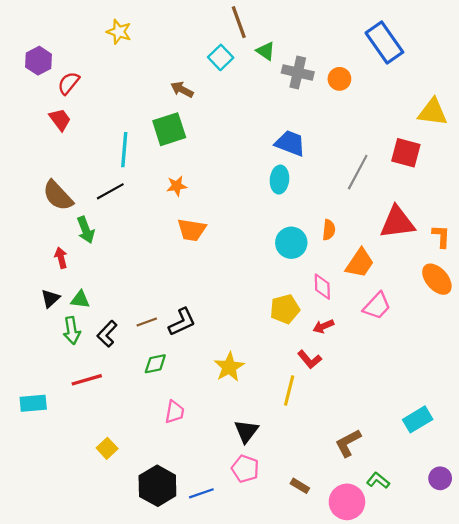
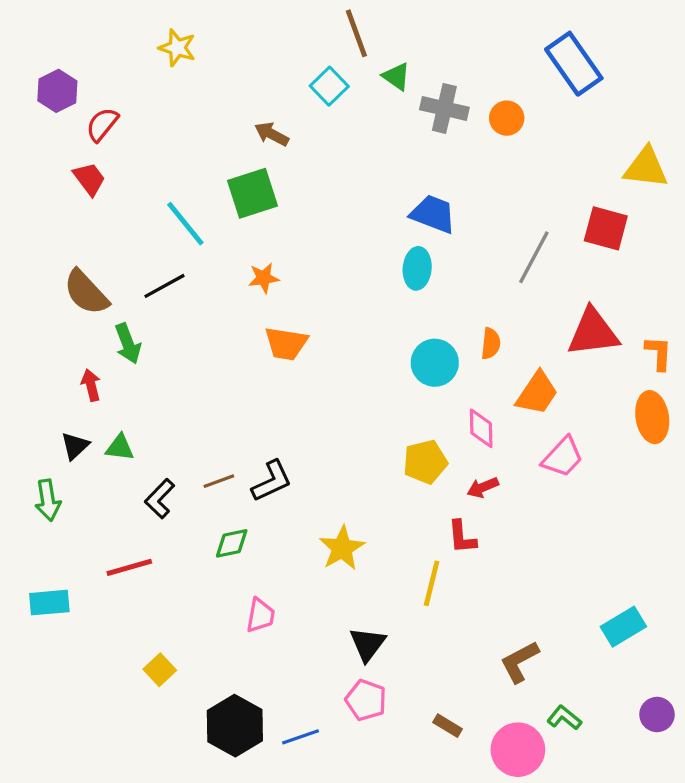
cyan line: (124, 150) -> (185, 224), turned -44
orange ellipse: (437, 279) -> (652, 417), turned 32
green arrow: (72, 331) -> (48, 500), moved
red L-shape: (309, 359) -> (462, 537), turned 35

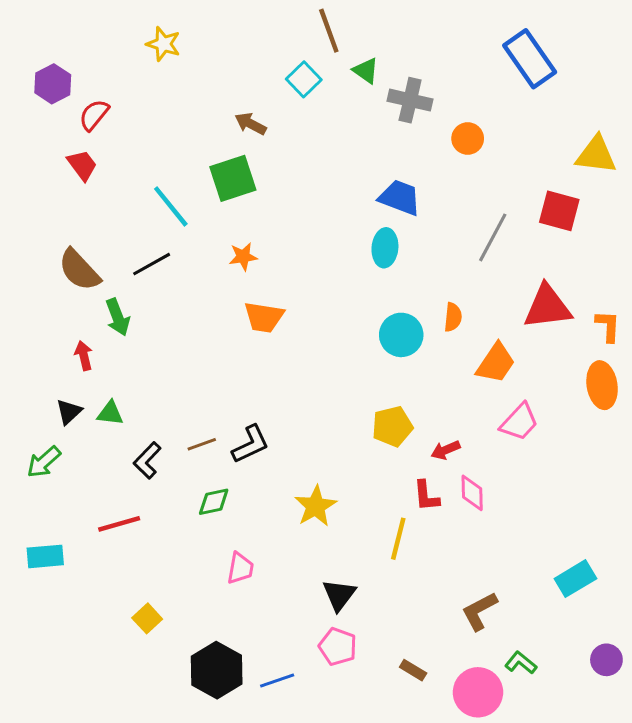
orange circle: (507, 118) -> (468, 139), moved
pink diamond: (481, 428) -> (472, 493), moved
green arrow: (48, 500) -> (44, 462), turned 57

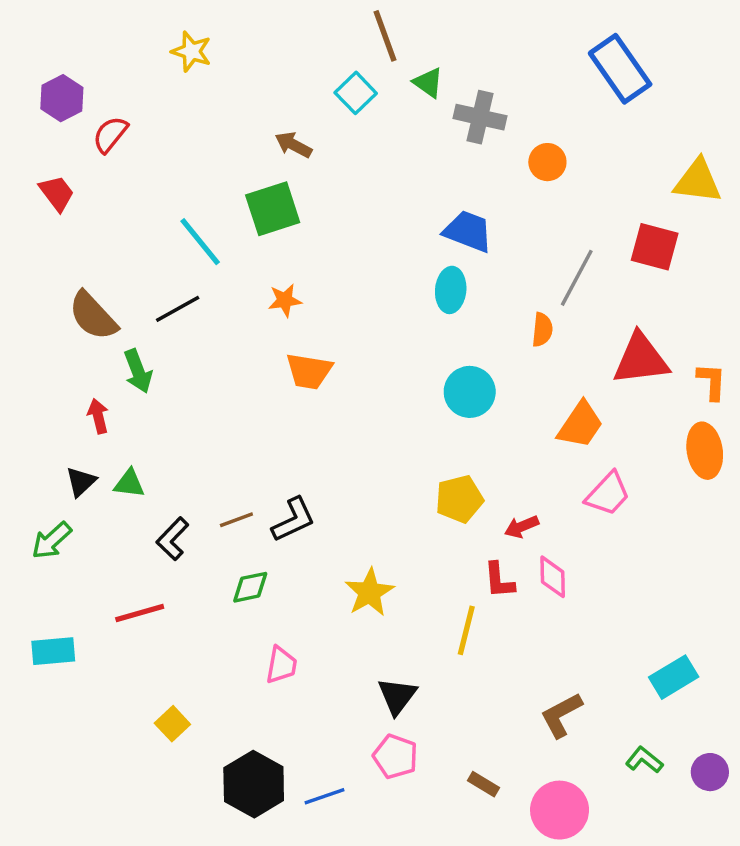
red trapezoid: (82, 165) -> (57, 193), moved
orange semicircle: (453, 317) -> (542, 330), moved
green L-shape: (521, 663) -> (644, 760), moved

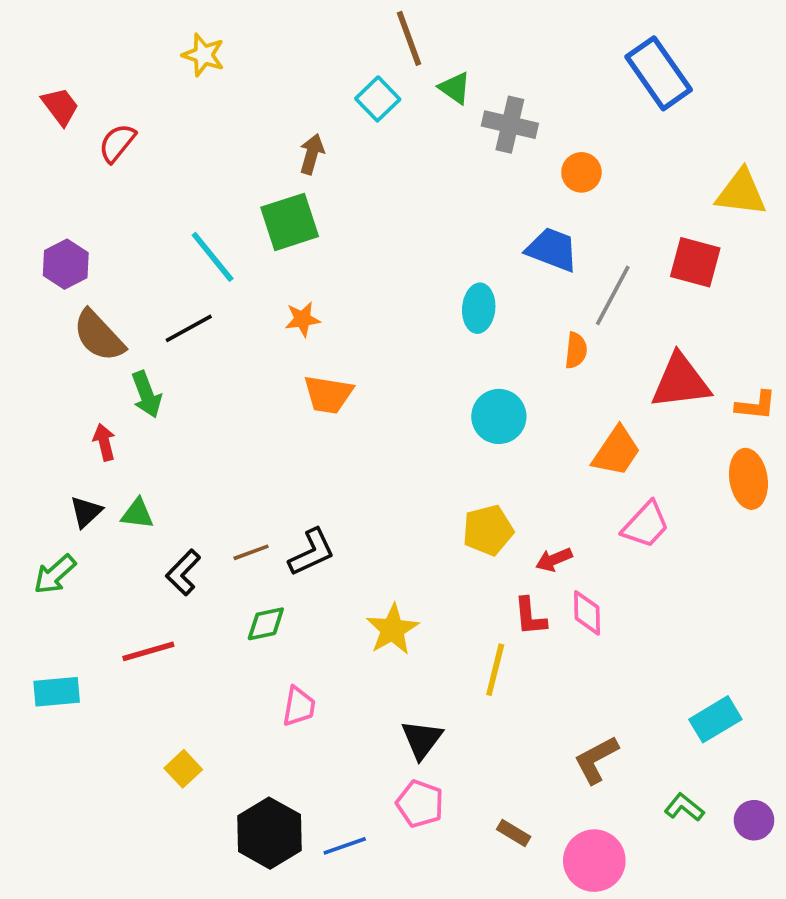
purple hexagon: (62, 98) -> (66, 264), moved
brown arrow: (293, 145) -> (312, 154), turned 78
red trapezoid: (57, 193) -> (60, 106), moved
blue trapezoid: (468, 231) -> (552, 249), moved
orange L-shape: (712, 382) -> (756, 405), turned 93

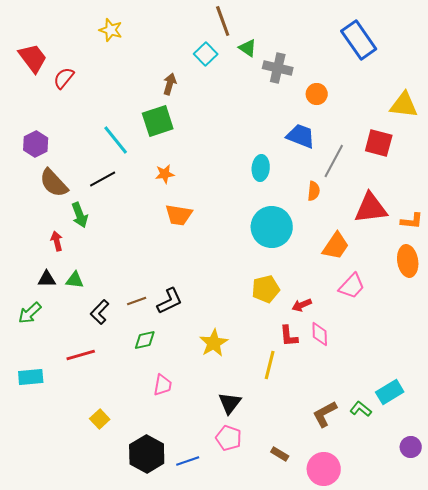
red trapezoid: (60, 106) -> (33, 58), size x1.4
cyan circle: (499, 416) -> (272, 227), size x1.4
black triangle: (86, 512) -> (47, 279), turned 42
green L-shape: (684, 807) -> (361, 409), moved

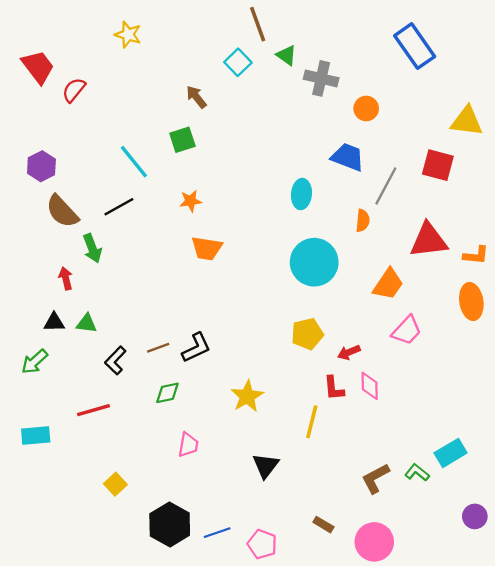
brown arrow: (170, 84) -> (196, 97), turned -55
green square: (158, 121) -> (182, 140), size x0.7
pink pentagon: (229, 438) -> (262, 544), moved

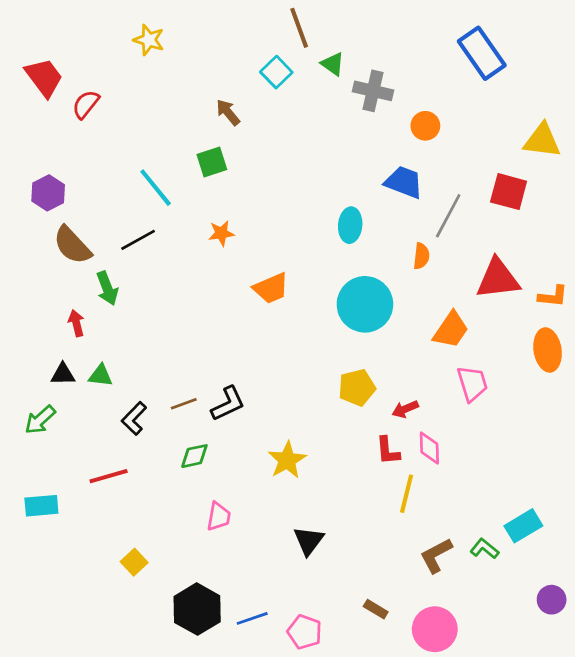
orange trapezoid: (207, 248) -> (271, 288), moved, turned -32
pink trapezoid: (407, 330) -> (472, 384), turned -60
yellow line: (312, 422) -> (407, 494), moved

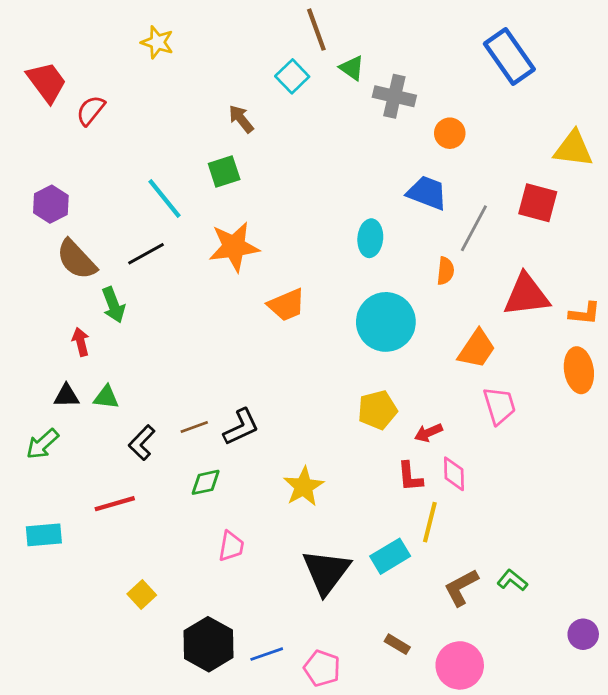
orange star: (221, 233) -> (234, 247), size x1.8
cyan rectangle: (523, 526) -> (390, 556), moved
black triangle: (309, 541) -> (326, 572), size x1.5

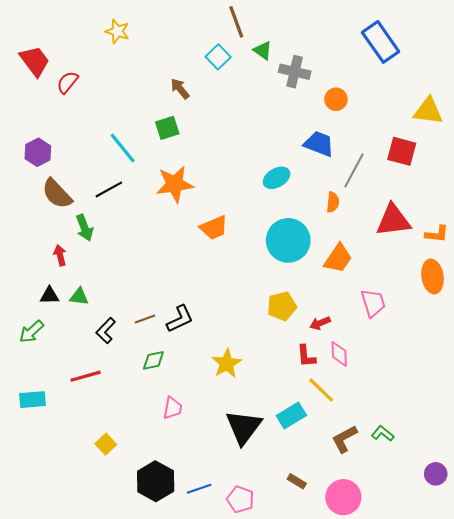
cyan ellipse: (370, 238) -> (277, 178), turned 55
orange trapezoid: (477, 349) -> (338, 258), moved
yellow line: (430, 522) -> (321, 390), turned -60

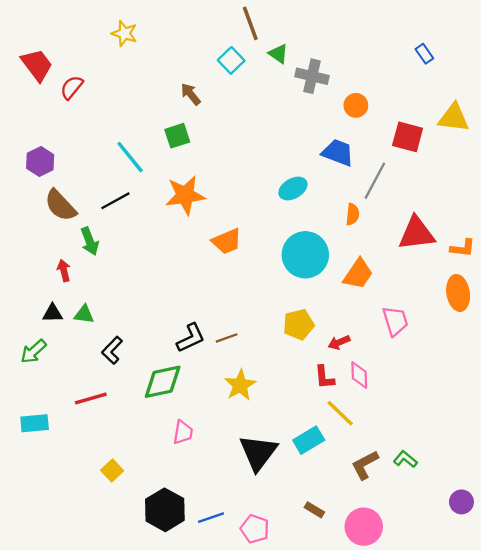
blue rectangle: (381, 42) -> (424, 54), moved, size x0.5
red square: (402, 151) -> (408, 137), moved
brown line: (145, 319) -> (227, 338), moved
green diamond: (153, 360) -> (163, 382), size x1.6

